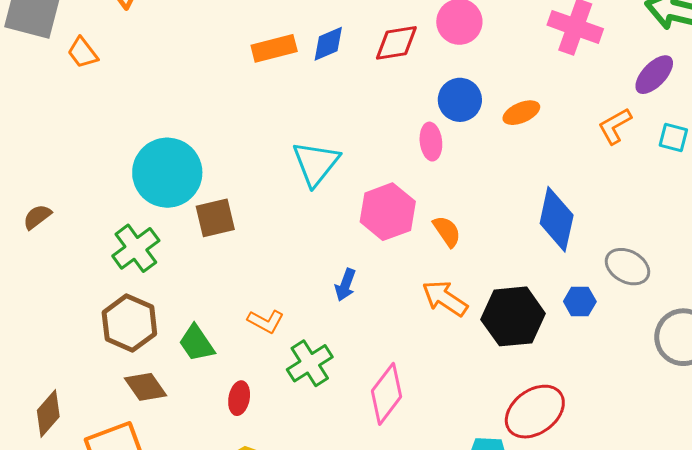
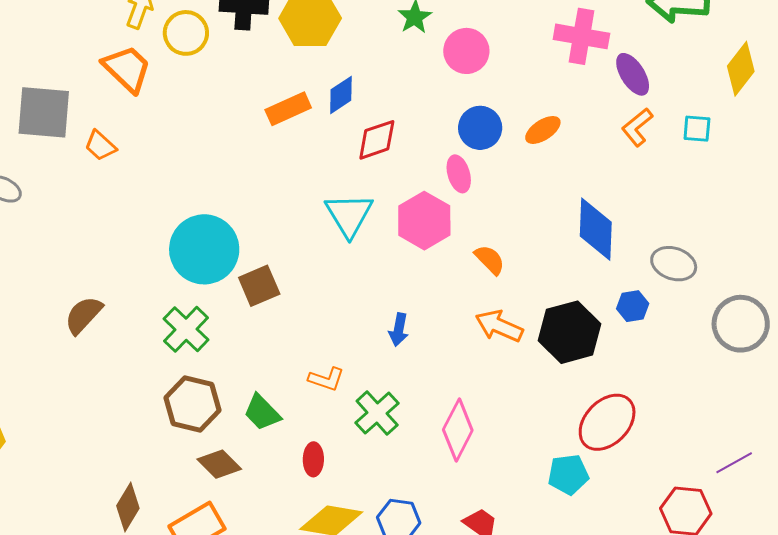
red diamond: (396, 43) -> (377, 140), moved
purple ellipse: (654, 75) -> (633, 74), moved, turned -66
pink hexagon: (388, 212) -> (424, 221), moved
brown semicircle: (37, 217) -> (83, 315), size x1.4

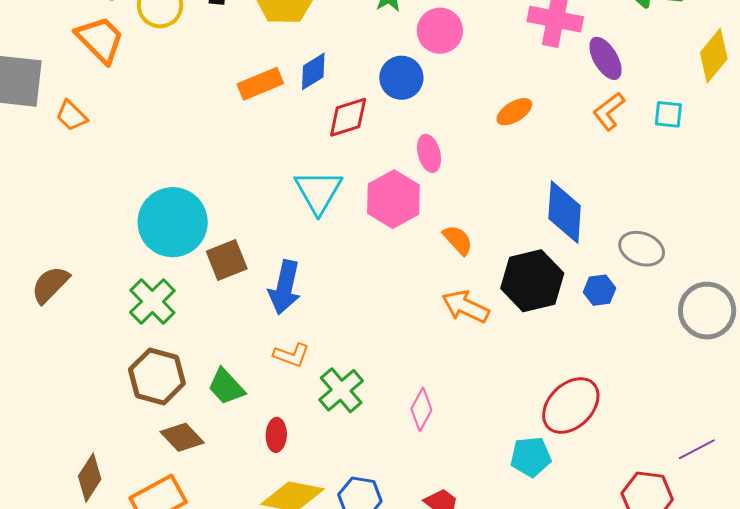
blue circle: (480, 128) -> (401, 78), moved
blue arrow: (399, 330) -> (285, 287), moved, size x1.6
black hexagon: (569, 332) -> (532, 281), moved
pink diamond: (458, 430) -> (421, 409), size x0.7

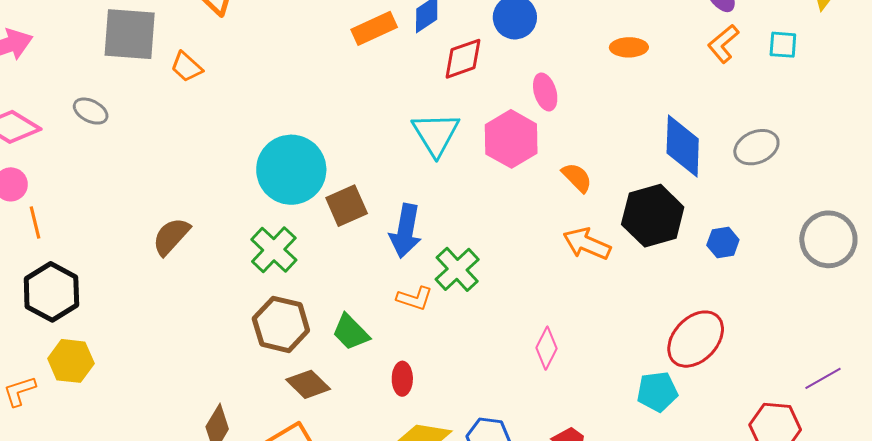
orange ellipse: (514, 112) -> (629, 47), turned 33
gray ellipse: (642, 249) -> (756, 147), moved, turned -42
blue hexagon: (599, 290) -> (723, 243), moved
green cross: (341, 390) -> (457, 269), moved

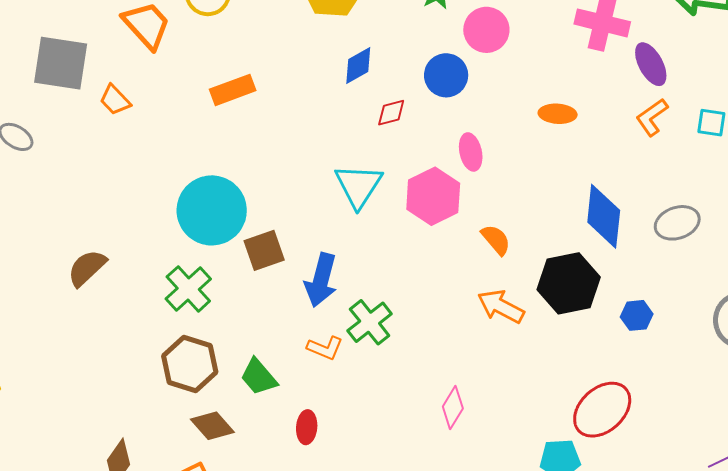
orange rectangle: (374, 28) -> (233, 90), moved
red diamond: (463, 59) -> (391, 113), size x0.7

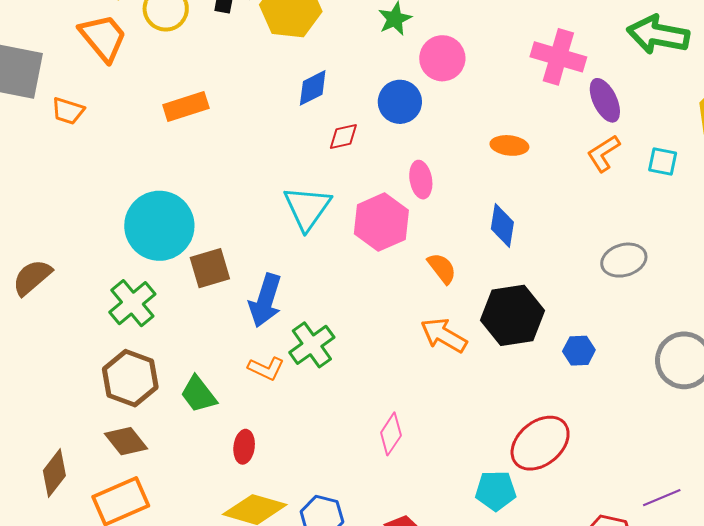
orange trapezoid: (115, 100) -> (68, 111), turned -32
blue diamond: (604, 216) -> (502, 226), moved, size x0.7
brown diamond: (212, 426) -> (126, 441), moved

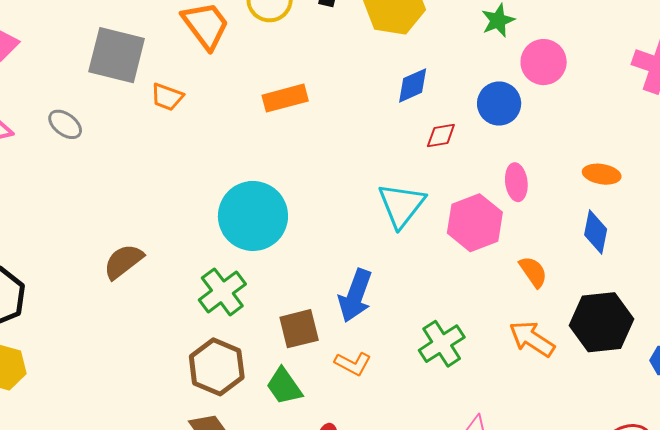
orange ellipse: (509, 145) -> (602, 174), moved
brown square: (210, 268) -> (299, 329), moved
green cross: (312, 345) -> (442, 344), moved

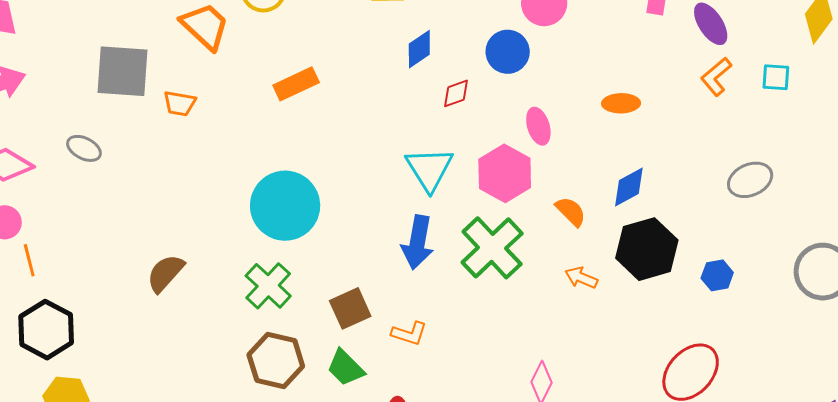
blue diamond: (596, 232) -> (629, 187), moved, turned 60
blue arrow: (355, 296) -> (418, 242), moved
orange arrow: (532, 339) -> (581, 278), size x0.7
green cross: (442, 344) -> (492, 248), moved, size x1.4

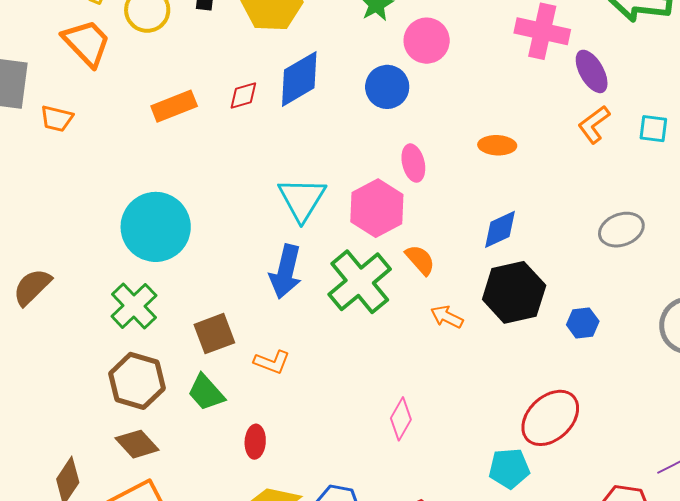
blue diamond: (419, 49) -> (299, 79), size x1.5
red diamond: (456, 93) -> (243, 95), moved
orange semicircle: (571, 211) -> (420, 260), moved

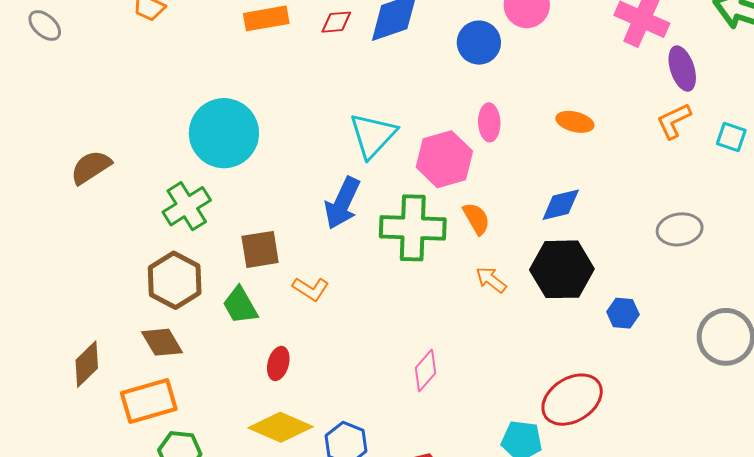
green cross: (360, 282) -> (413, 228), turned 30

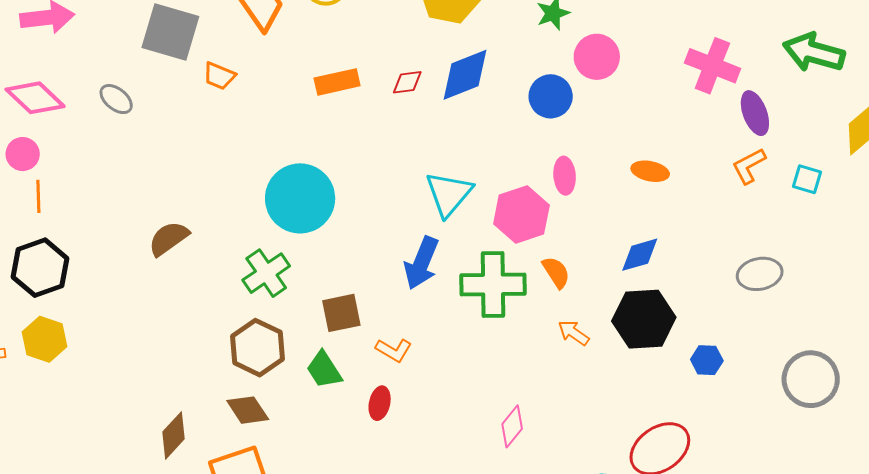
red ellipse: (278, 363) -> (380, 403), moved

